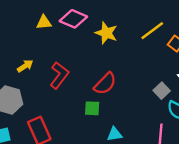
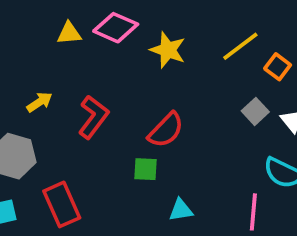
gray square: (162, 91) -> (255, 111), moved

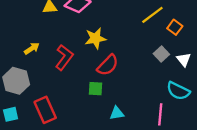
yellow star: (168, 50) -> (95, 38), moved, turned -30

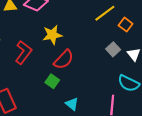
green square: (95, 89) -> (52, 81), turned 32
cyan triangle: (117, 113) -> (72, 104), turned 48

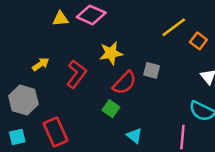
gray square: (113, 49) -> (152, 70), moved, turned -32

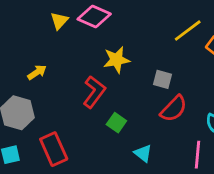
yellow triangle: (60, 19) -> (59, 21), turned -42
red L-shape: (76, 74) -> (94, 92), moved
red semicircle: (124, 83) -> (174, 109), moved

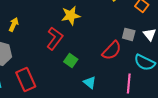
yellow arrow: (37, 72) -> (14, 24), turned -32
gray square: (163, 79) -> (129, 34), moved

